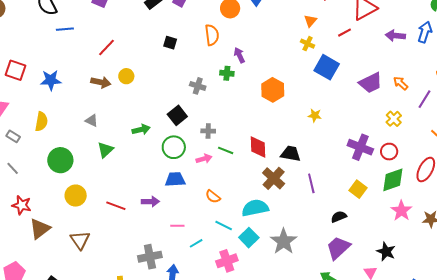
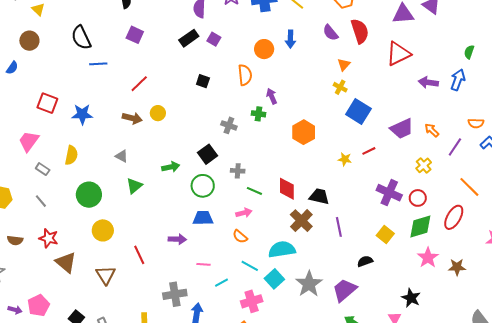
red line: (345, 33) -> (369, 151), moved
pink arrow: (204, 159) -> (244, 213), moved
red line: (116, 206) -> (139, 255), moved, turned 42
brown triangle: (40, 229) -> (66, 262), turned -45
purple trapezoid: (338, 248) -> (345, 290), moved

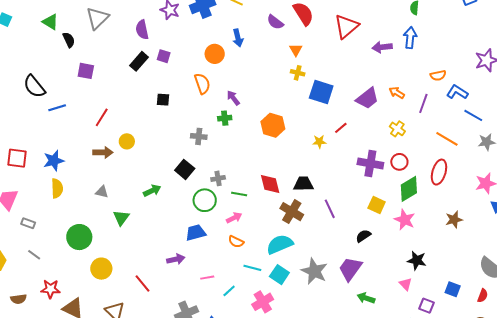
yellow semicircle: (71, 155) -> (57, 188), moved
green circle: (203, 186) -> (205, 200), moved
pink star: (428, 258) -> (405, 220), moved

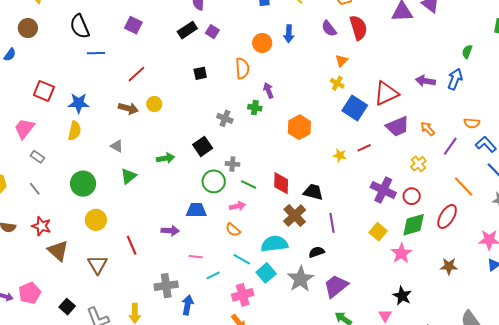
red triangle: (346, 26) -> (386, 93), moved
black square: (163, 100) -> (200, 73), turned -32
black semicircle: (363, 236) -> (317, 252), moved

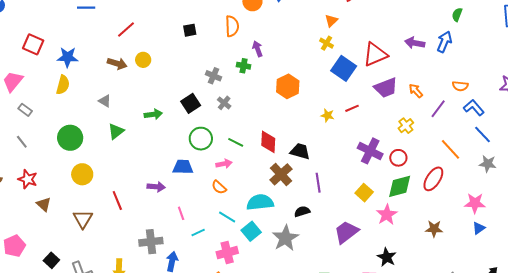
gray cross: (232, 164) -> (224, 103), moved, turned 32
brown triangle: (58, 251) -> (44, 204), size x0.7
pink line: (196, 257) -> (181, 213), turned 64
purple trapezoid: (336, 286) -> (346, 232), moved

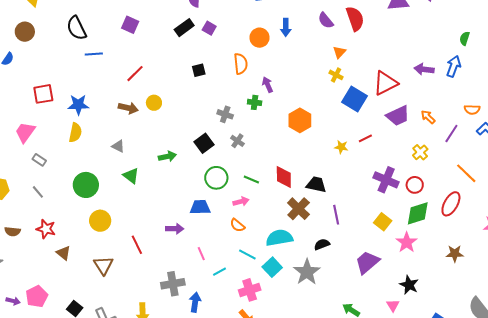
red square: (33, 44) -> (43, 94), turned -30
green triangle: (116, 131) -> (131, 176), turned -42

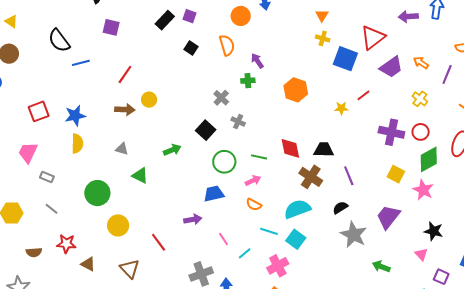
black square: (199, 70) -> (191, 48), moved, turned -32
gray cross: (225, 114) -> (221, 98), turned 35
gray star: (307, 272) -> (354, 235), moved

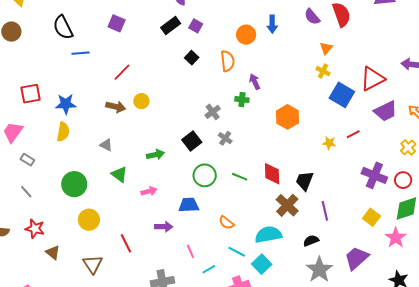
black trapezoid: (324, 150) -> (305, 181), turned -80
pink arrow: (253, 181) -> (149, 191), moved

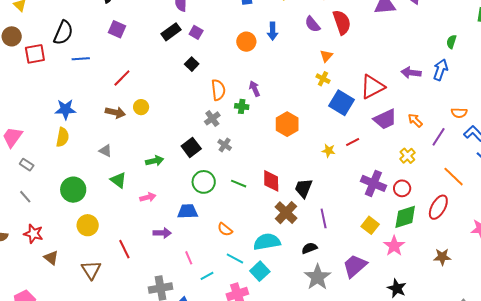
black semicircle: (63, 27) -> (63, 33), turned -130
orange semicircle: (228, 61) -> (218, 90), moved
red square: (31, 94) -> (35, 54), moved

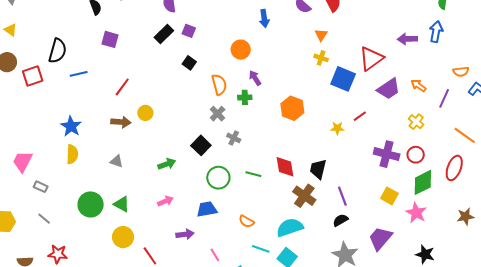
orange circle: (246, 42) -> (241, 50), moved
blue star: (65, 109) -> (71, 126), turned -30
green triangle: (118, 180) -> (122, 204), moved
yellow circle: (88, 225) -> (123, 237), moved
black semicircle: (309, 248) -> (340, 220), moved

